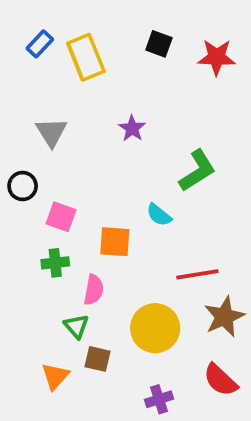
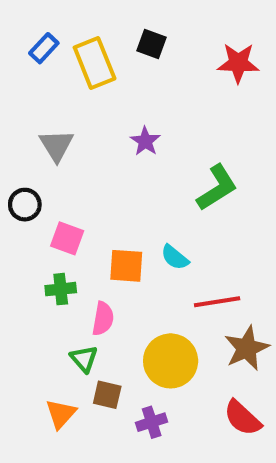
black square: (159, 44) -> (152, 44), moved
cyan semicircle: (159, 215) -> (175, 257), moved
purple cross: (159, 399) -> (152, 422), moved

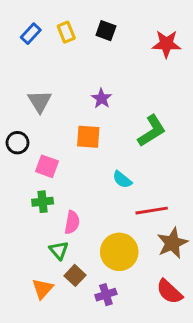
yellow rectangle: (95, 63) -> (66, 32), moved, size x0.6
orange square: (126, 266) -> (88, 137), moved
brown square: (107, 395) -> (75, 275), turned 30

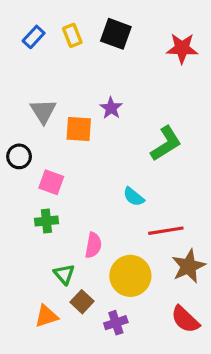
black square: (106, 31) -> (116, 34), size x1.4
orange square: (88, 137) -> (79, 129), moved
pink semicircle: (72, 222) -> (93, 245), moved
orange triangle: (43, 289) -> (46, 316), turned 30

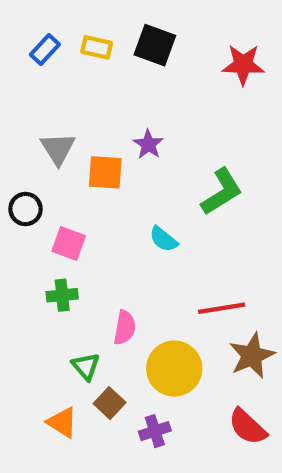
yellow rectangle: (72, 35) -> (97, 47), turned -55
cyan semicircle: (134, 197) -> (163, 239), moved
orange triangle: (46, 316) -> (62, 422), turned 50

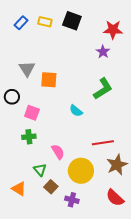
purple star: (148, 144) -> (103, 52), moved
pink semicircle: (125, 328) -> (58, 152), turned -42
orange triangle: (62, 422) -> (19, 189), moved
purple cross: (155, 431) -> (72, 200), turned 32

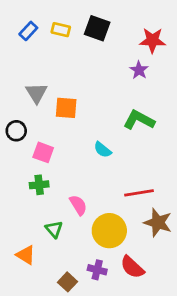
green L-shape: (103, 89) -> (139, 120), turned -120
brown star: (117, 165) -> (158, 223), turned -30
brown square: (51, 187) -> (67, 282), moved
red semicircle: (115, 198) -> (132, 267), moved

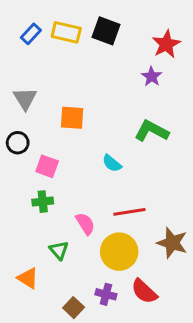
yellow rectangle: (61, 30) -> (66, 32), size x1.4
red star: (152, 40) -> (166, 44), turned -30
gray triangle: (36, 93) -> (25, 99), moved
red line: (139, 193) -> (129, 212), moved

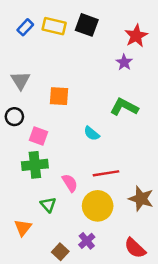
green cross: (43, 202) -> (35, 165), size x1.5
orange triangle: (28, 278) -> (23, 228), turned 36
red semicircle: (144, 291) -> (135, 248), moved
purple cross: (106, 294) -> (87, 241), turned 35

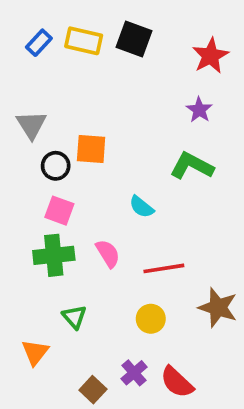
purple star: (124, 62) -> (199, 110), moved
black circle: (14, 117) -> (56, 166), moved
pink semicircle: (70, 183) -> (108, 253), moved
yellow circle: (98, 206) -> (151, 319), size x0.6
red semicircle: (135, 248) -> (177, 382), moved

